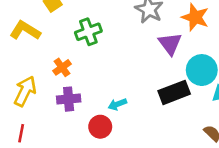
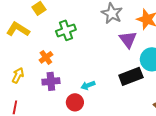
yellow arrow: (25, 91) -> (18, 75), size x0.7

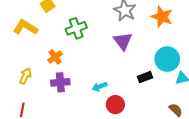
purple triangle: (128, 39) -> (123, 41), moved
black rectangle: (131, 76) -> (145, 77), size x0.6
red circle: (75, 102) -> (115, 105), moved

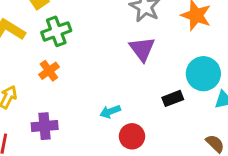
green cross: (76, 28) -> (56, 31), moved
purple cross: (60, 82) -> (45, 126), moved

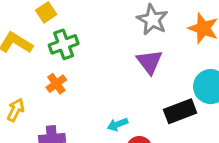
black rectangle: (173, 98) -> (180, 111), size x1.5

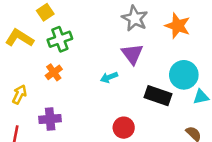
black rectangle: (180, 111) -> (158, 96), turned 40
cyan arrow: (117, 124) -> (109, 77), moved

